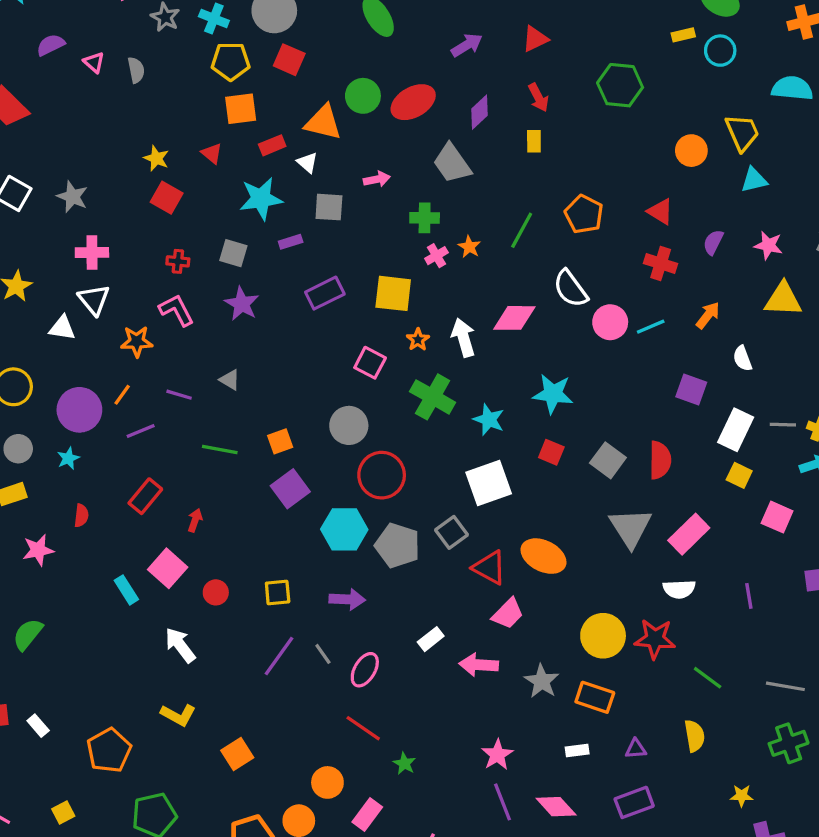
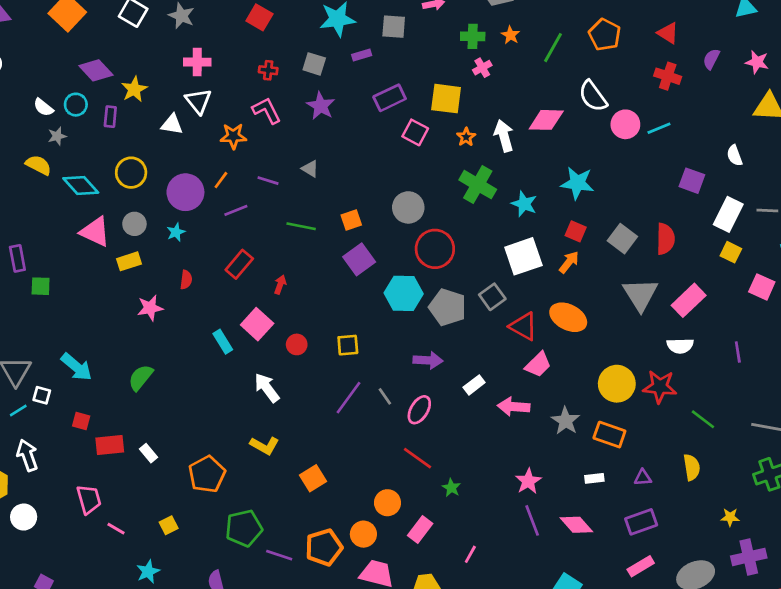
orange star: (469, 247) -> (510, 35), moved
orange arrow: (708, 315) -> (569, 262), moved
pink square: (370, 363) -> (415, 132), moved
purple arrow: (347, 599) -> (428, 360), moved

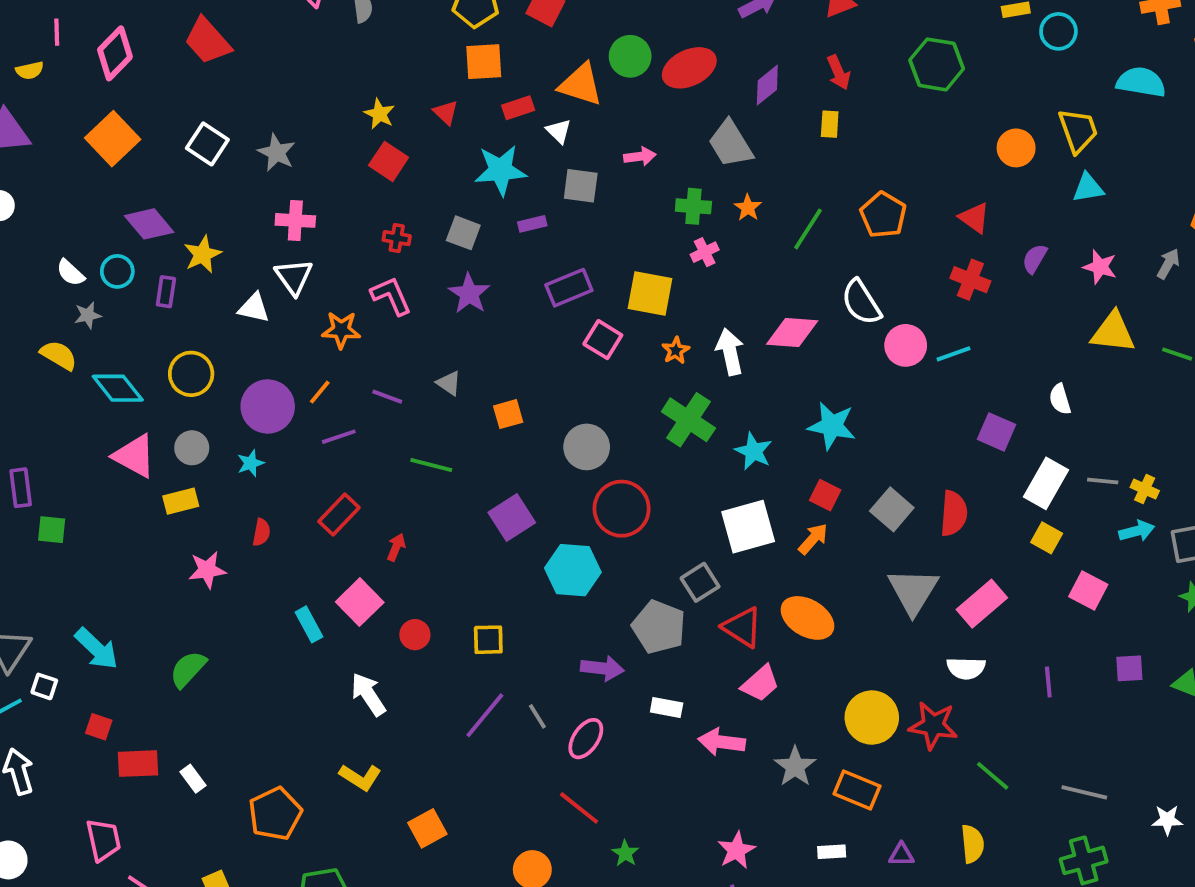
orange square: (351, 220) -> (508, 414), moved
gray pentagon: (447, 307) -> (659, 627), moved
white rectangle: (474, 385) -> (667, 707), turned 45

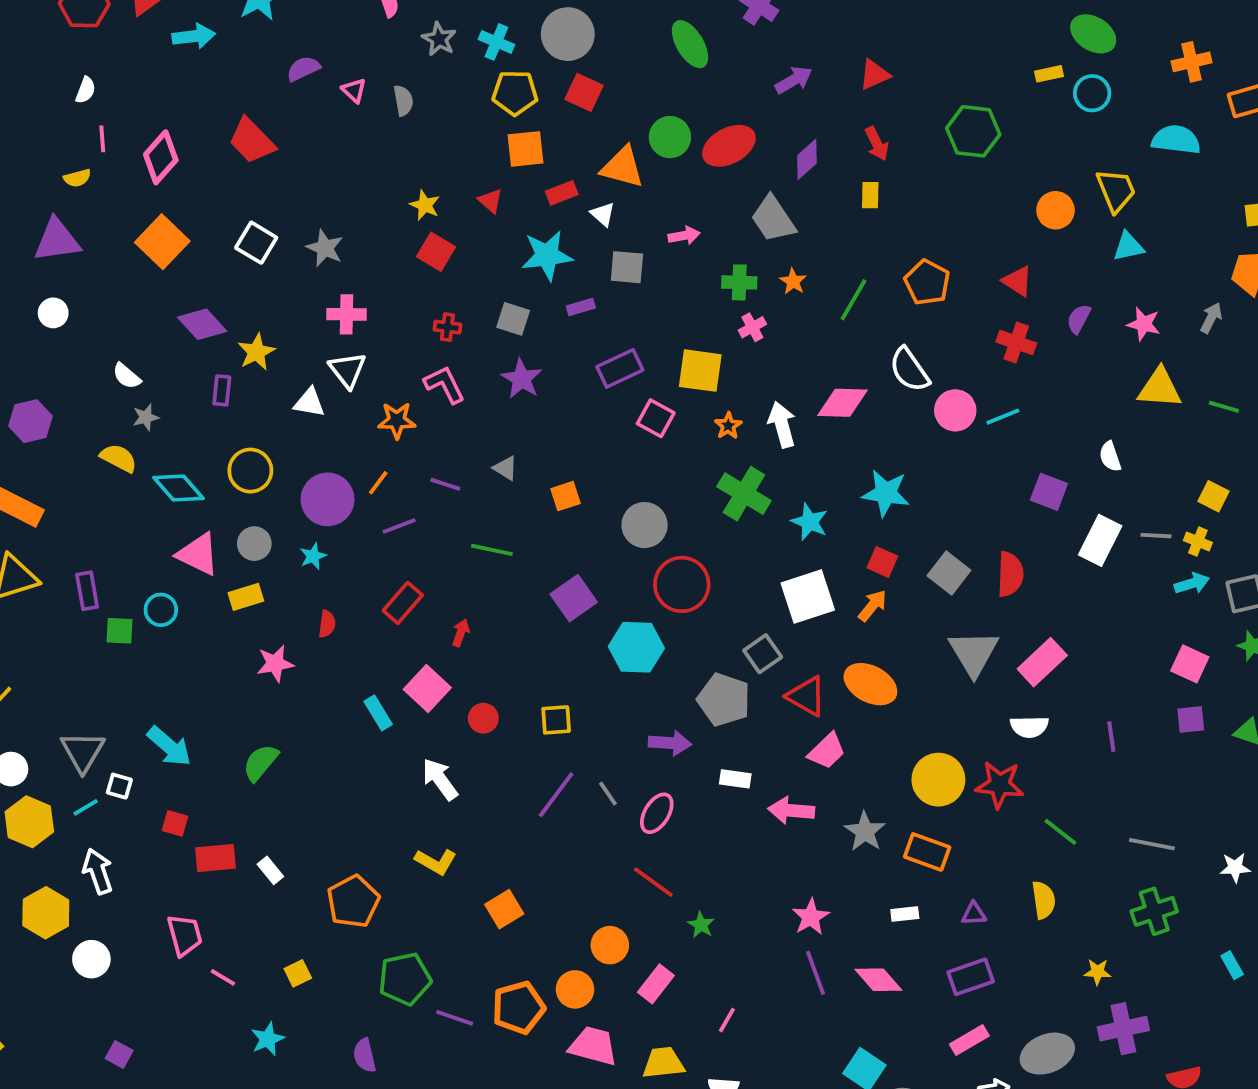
cyan circle: (117, 271) -> (161, 610), moved
yellow square: (1047, 538) -> (1214, 496), moved
pink square: (1088, 591) -> (1190, 664), moved

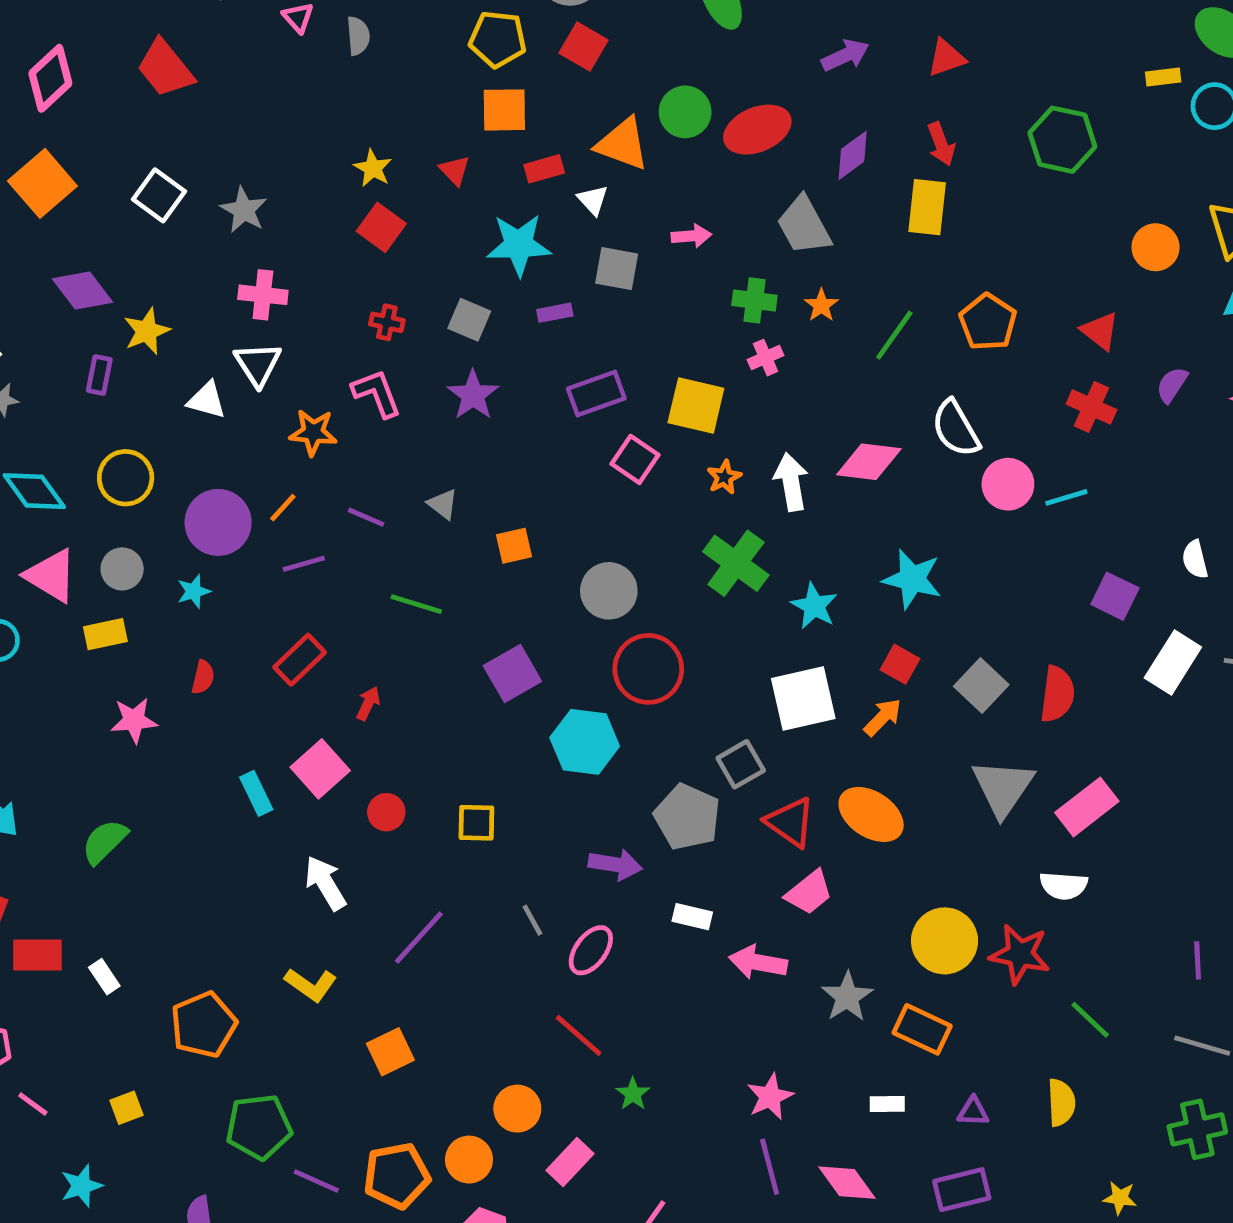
yellow rectangle: (870, 195) -> (927, 207), size x1.6
purple line: (1111, 737) -> (1198, 960), moved
purple line: (556, 795) -> (419, 938), moved

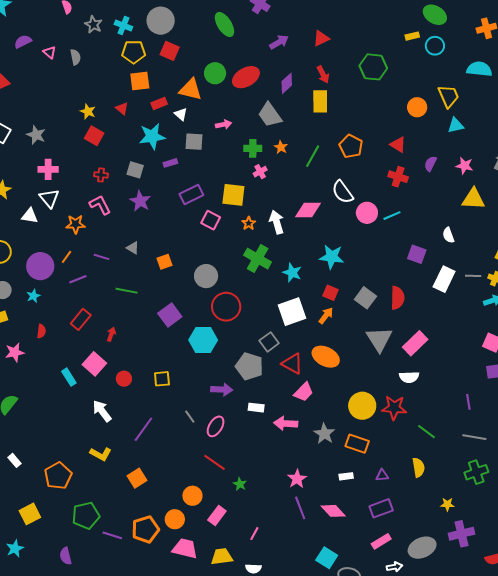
yellow square: (126, 1108) -> (30, 514), size x1.5

